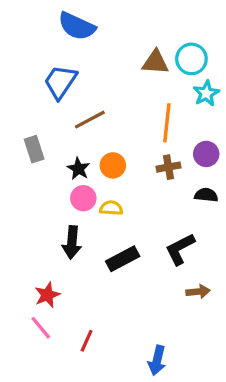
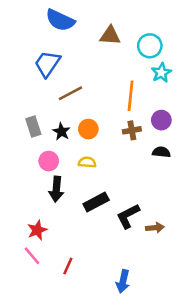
brown triangle: (155, 62) -> (110, 36), moved
gray rectangle: (34, 149) -> (33, 126), moved
pink circle: (83, 198) -> (49, 161), moved
black L-shape: (180, 249) -> (128, 216), moved

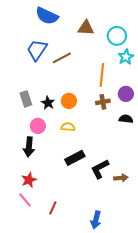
brown line: (70, 93) -> (62, 58), moved
black arrow: (56, 189) -> (29, 147), moved

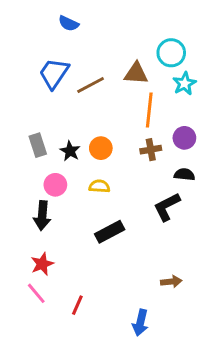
blue semicircle: (47, 16) -> (69, 23), size x0.6
brown triangle: (86, 28) -> (136, 73), moved
black L-shape: (100, 169) -> (167, 207), moved
brown arrow: (121, 178) -> (171, 282), moved

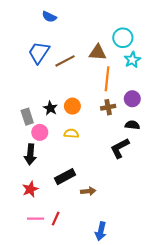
gray rectangle: (38, 145) -> (27, 117), moved
black rectangle: (110, 232) -> (65, 177), moved
brown arrow: (171, 282) -> (88, 191), moved
pink line: (36, 293) -> (36, 219), moved, turned -49

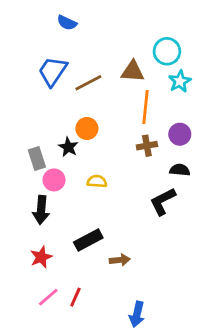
orange circle: (72, 106) -> (87, 128), moved
pink line: (36, 219) -> (48, 297), turned -42

